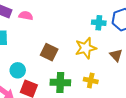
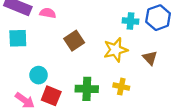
brown square: (49, 52) -> (74, 41), moved, turned 30

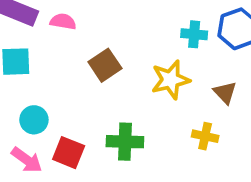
cyan circle: (39, 75) -> (34, 120), moved
yellow cross: (121, 87) -> (205, 136), moved

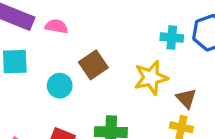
brown triangle: (225, 93) -> (186, 98), moved
cyan circle: (34, 120) -> (60, 86), moved

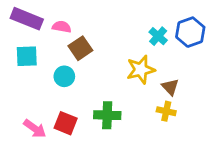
cyan cross: (172, 38) -> (158, 36), turned 36
brown square: (93, 65) -> (80, 48), moved

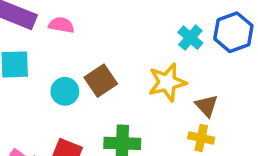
brown square: (80, 48) -> (101, 81), moved

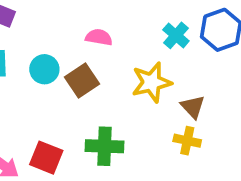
pink semicircle: (61, 25) -> (99, 37), moved
cyan circle: (65, 91) -> (44, 69), moved

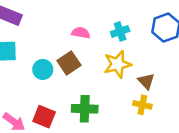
cyan cross: (176, 35) -> (120, 31), moved, turned 30
cyan circle: (44, 69) -> (43, 69), moved

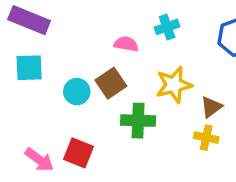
cyan cross: (120, 31) -> (167, 27), moved
brown triangle: (146, 81) -> (211, 107), turned 36
green cross: (85, 109) -> (138, 121), moved

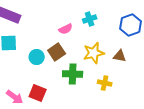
pink semicircle: (126, 44) -> (66, 29), turned 144
brown triangle: (211, 107) -> (120, 56), moved, turned 48
yellow cross: (206, 138) -> (105, 83), moved

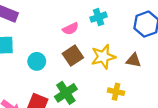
brown square: (57, 52) -> (73, 56), moved
green cross: (73, 74) -> (66, 93), moved, turned -36

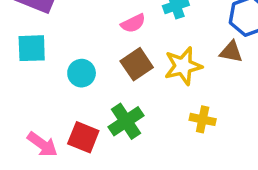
brown triangle: (134, 60) -> (231, 52), moved

